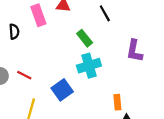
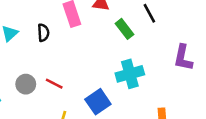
green rectangle: (85, 38) -> (124, 29), moved

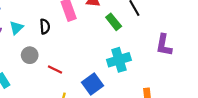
gray circle: (26, 84) -> (30, 55), moved

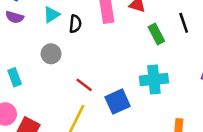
cyan triangle: (16, 28) -> (51, 15), moved
red line: (55, 70) -> (84, 85), moved

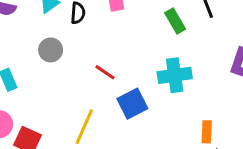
red line: (84, 85) -> (105, 72), moved

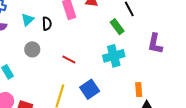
green rectangle: (175, 21) -> (117, 27), moved
blue square: (132, 104) -> (90, 89), moved

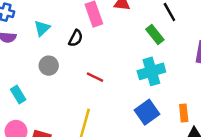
black semicircle: (47, 24) -> (76, 38), moved, turned 32
blue square: (90, 89) -> (147, 112), moved

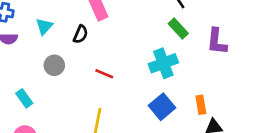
green rectangle: (155, 35) -> (178, 29), moved

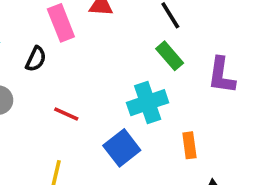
orange rectangle: (201, 105) -> (189, 145), moved
blue square: (162, 107) -> (122, 148), moved

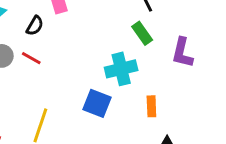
red line: (66, 114) -> (31, 58), moved
blue square: (122, 148) -> (97, 103), turned -36

